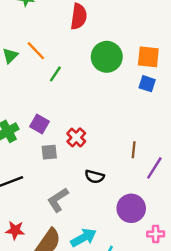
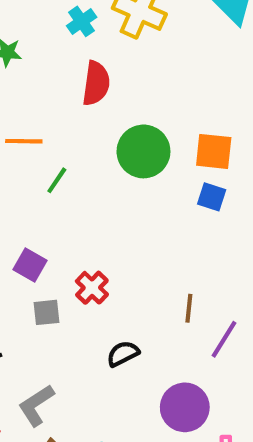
orange line: (36, 51) -> (24, 141), turned -45
black semicircle: (95, 177) -> (123, 354), turned 138
gray L-shape: (58, 200) -> (36, 405), moved

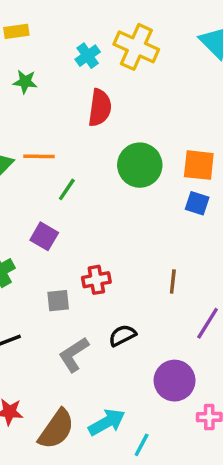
purple square: (30, 265) -> (44, 236), moved
red cross: (92, 288) -> (96, 280), turned 36
brown line: (189, 308) -> (173, 282), moved
gray L-shape: (36, 405) -> (74, 354), moved

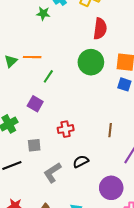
green star: (25, 82) -> (43, 13), moved
red semicircle: (100, 108) -> (100, 29), moved
gray square: (58, 301) -> (34, 145), moved

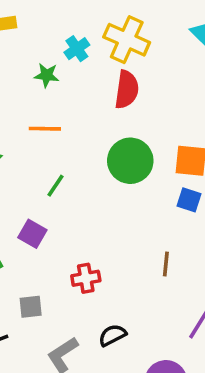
red semicircle: (100, 29) -> (127, 90), moved
orange line: (32, 57) -> (45, 129), moved
brown line: (110, 130) -> (166, 264), moved

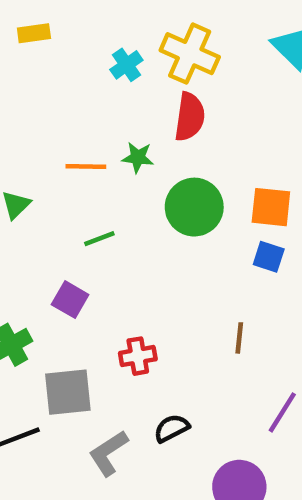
green star: (47, 75) -> (138, 157), moved
green line: (56, 186) -> (99, 239), turned 35
gray square: (31, 307) -> (68, 392), size x1.6

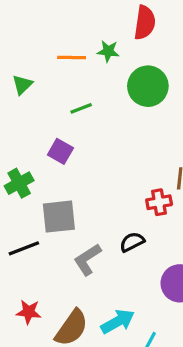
red cross: (138, 356) -> (159, 202), moved

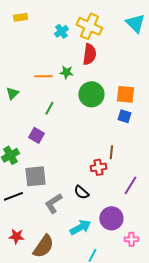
green line: (81, 108) -> (49, 108), turned -40
black semicircle: (132, 242) -> (81, 192), turned -112
cyan arrow: (118, 321) -> (80, 227), moved

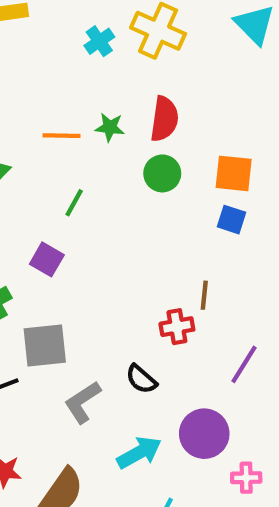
red semicircle: (89, 54) -> (164, 119), moved
green circle: (91, 94) -> (162, 173), size x0.7

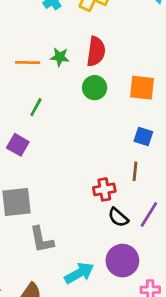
blue square: (231, 220) -> (143, 136), moved
brown line: (204, 295) -> (135, 171), moved
black semicircle: (141, 379) -> (118, 217), moved
gray L-shape: (83, 402) -> (42, 240), turned -68

